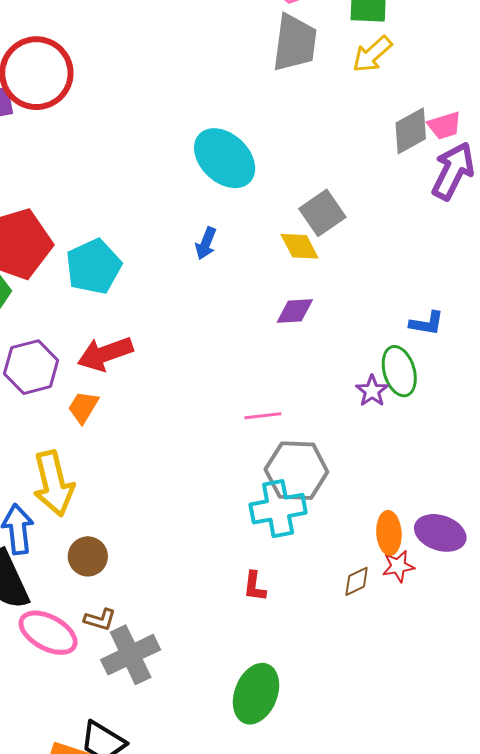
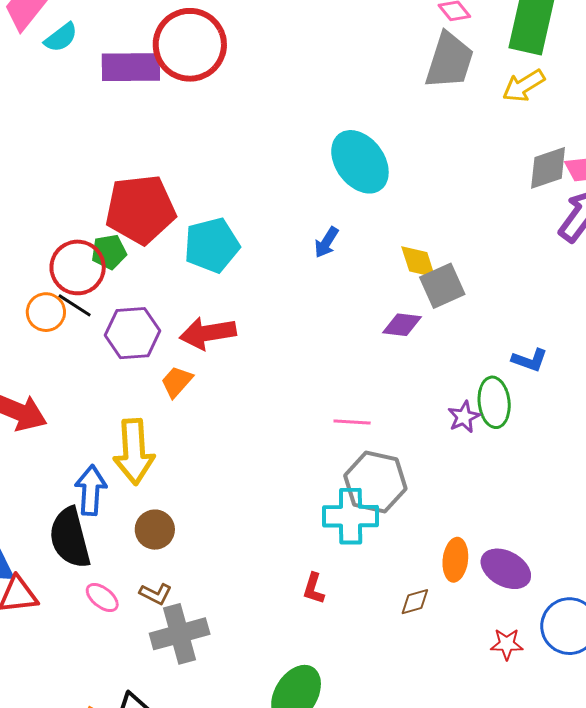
gray square: (322, 213) -> (442, 286), moved
red star: (398, 566) -> (507, 644), moved
pink ellipse: (48, 633) -> (102, 598), size x0.6

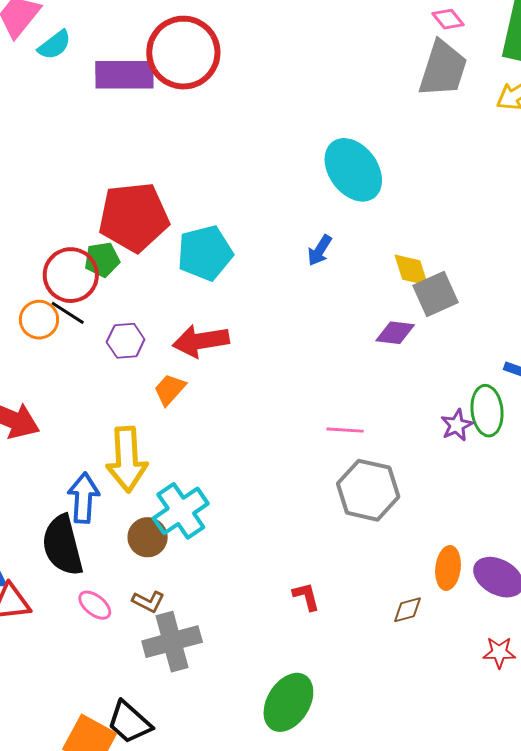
purple hexagon: (132, 333) -> (126, 341), size x0.7
cyan cross: (351, 516) -> (181, 511), moved, turned -34
red L-shape: (314, 588) -> (306, 596), turned 148

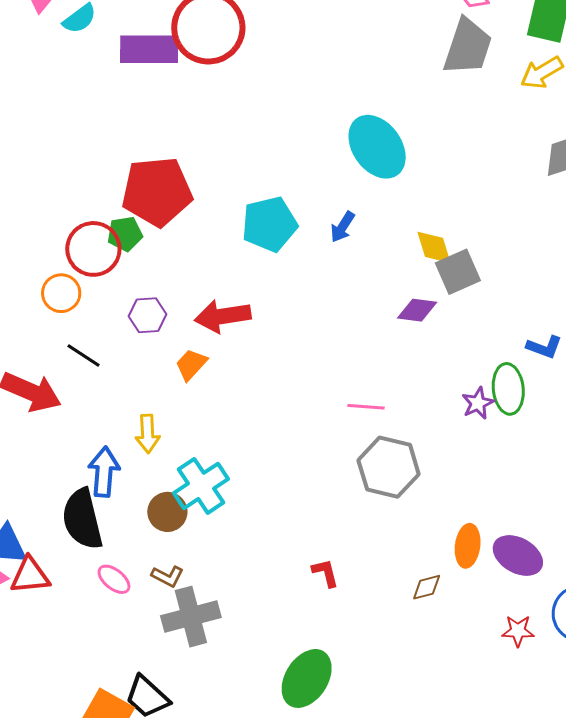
cyan pentagon: (205, 253) -> (269, 224), moved
black line: (68, 313) -> (84, 356), moved
yellow arrow: (127, 459) -> (148, 434), size x0.6

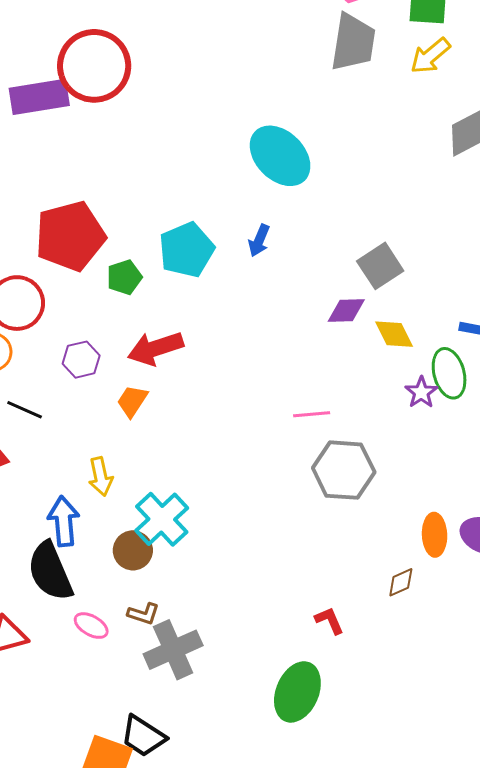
green pentagon: (125, 234) -> (124, 277), moved
yellow diamond: (434, 247) -> (394, 334), moved
red L-shape: (325, 573) -> (329, 620), moved

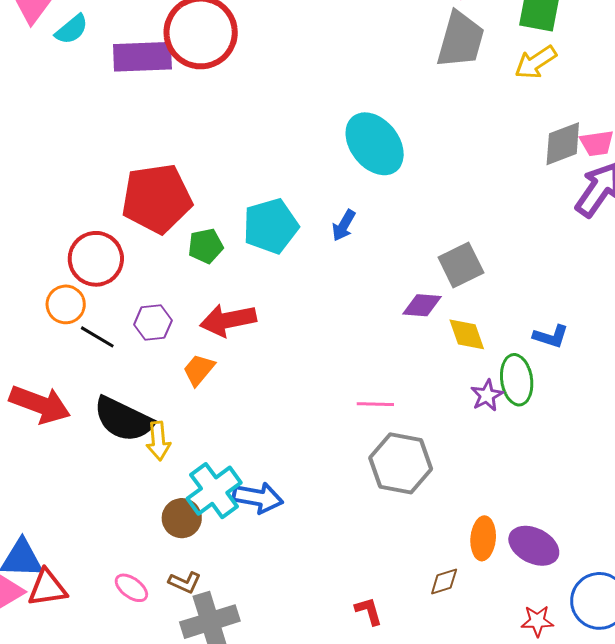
black line: (25, 410) -> (97, 337), moved
blue arrow: (64, 521) -> (258, 498), moved, turned 99
black semicircle: (50, 571) -> (123, 419), moved, turned -48

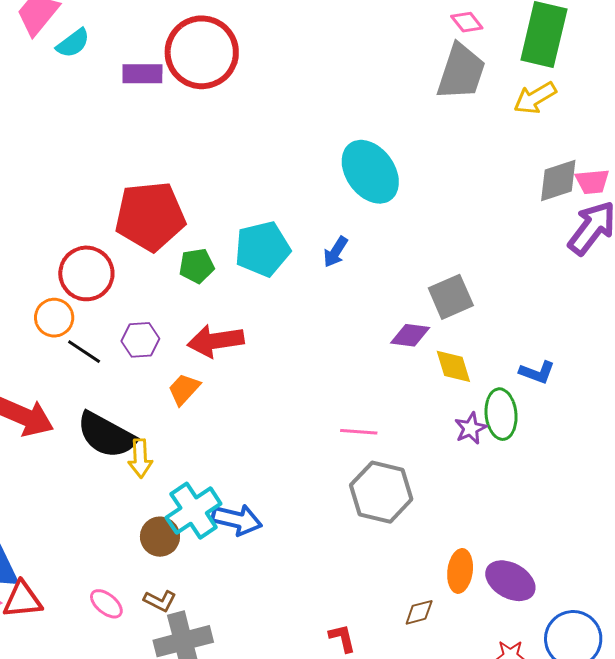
purple rectangle: (142, 57) -> (142, 74), size x0.7

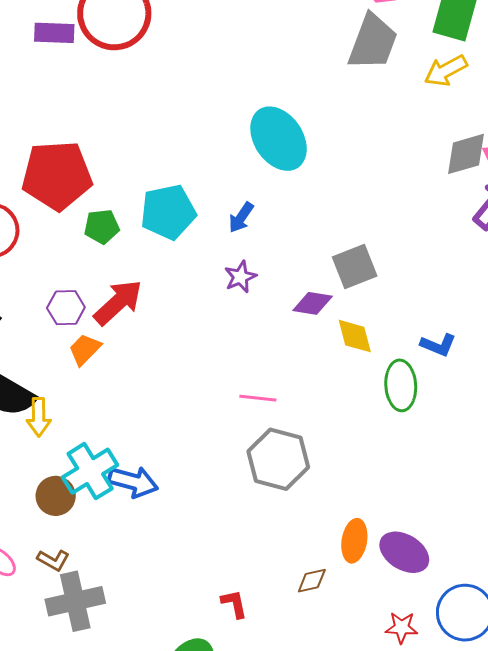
purple hexagon: (140, 340) -> (66, 308), moved
red arrow: (216, 341) -> (118, 302), turned 144
purple star: (471, 428) -> (240, 277), moved

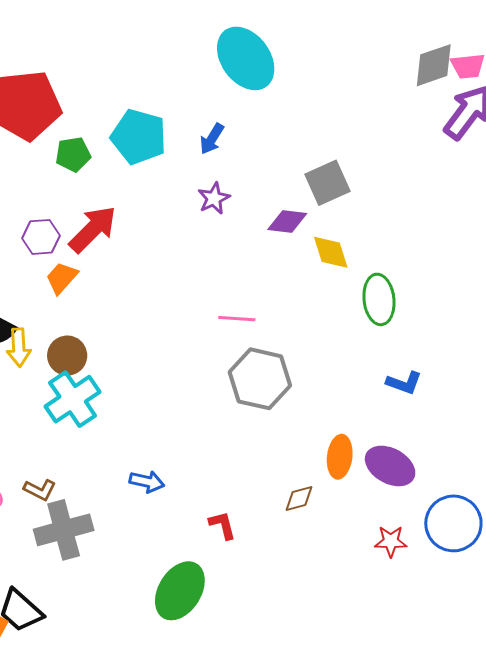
cyan pentagon: (168, 212) -> (139, 137), turned 30
blue L-shape: (438, 345) -> (404, 383), moved
blue arrow: (133, 482) -> (147, 482), moved, size x0.7
brown circle: (56, 496) -> (67, 356), moved

